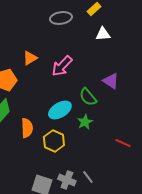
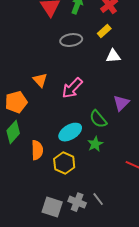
orange triangle: (30, 58) -> (40, 80), turned -42
purple triangle: (111, 81) -> (121, 103), turned 42

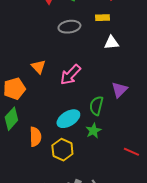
yellow rectangle: (104, 31) -> (102, 18), turned 40
green semicircle: (98, 119) -> (96, 106), turned 54

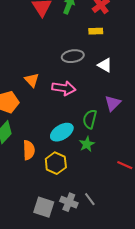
gray ellipse: (69, 27) -> (73, 56), moved
white triangle: (111, 43) -> (105, 65), moved, turned 35
pink arrow: (70, 75) -> (64, 88), turned -125

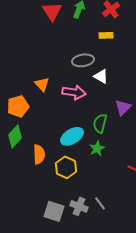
white triangle: (105, 65) -> (101, 76), moved

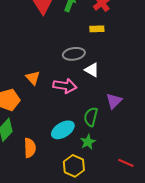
yellow hexagon: (66, 167) -> (74, 166), moved

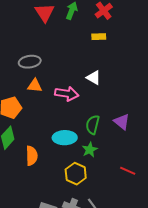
gray ellipse: (74, 54) -> (30, 62), moved
orange triangle: (33, 78) -> (35, 86), turned -42
purple triangle: (114, 101) -> (122, 122), moved, turned -36
cyan ellipse: (63, 130) -> (65, 138), turned 30

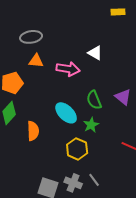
yellow rectangle: (99, 37) -> (118, 12), moved
green semicircle: (93, 125) -> (94, 100), turned -36
cyan ellipse: (65, 138) -> (66, 113), turned 45

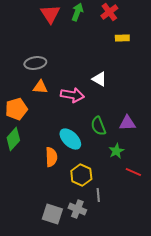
purple triangle: (123, 97) -> (127, 123), turned -42
green star: (91, 125) -> (116, 151), moved
orange semicircle: (33, 131) -> (51, 157), moved
gray line: (94, 180) -> (98, 195), moved, turned 32

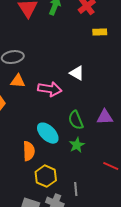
green star: (116, 151) -> (77, 145), moved
yellow hexagon: (81, 175) -> (46, 176), moved

